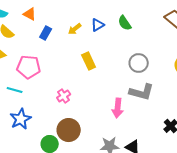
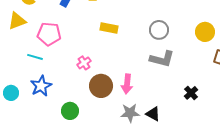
yellow rectangle: (89, 61) -> (109, 28), turned -54
pink arrow: (118, 108) -> (127, 84), moved
brown circle: (69, 130) -> (101, 86), moved

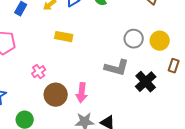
gray circle: (159, 30) -> (134, 39), moved
black cross: (191, 93) -> (146, 82), moved, size x1.5

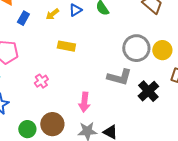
gray circle: (134, 39) -> (136, 48), size x1.4
brown circle: (56, 95) -> (52, 124), moved

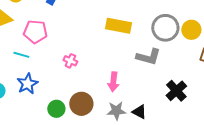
yellow rectangle: (66, 46) -> (118, 26), moved, size x1.4
pink cross: (41, 81) -> (70, 61), turned -32
black cross: (148, 91) -> (176, 91), moved

